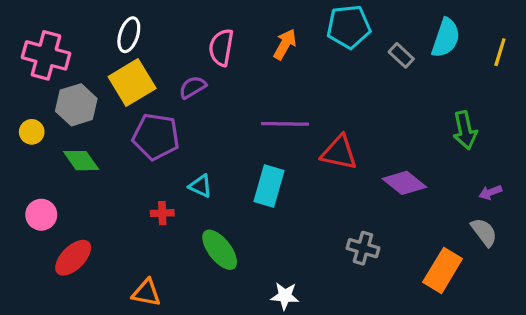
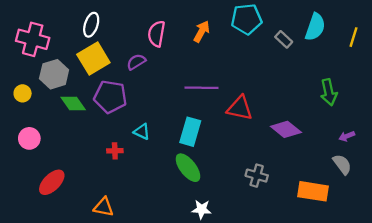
green diamond: (81, 161) -> (73, 104), moved
pink circle: (41, 215) -> (29, 138), moved
green ellipse: (220, 250) -> (188, 168), moved
orange rectangle: (443, 270) -> (313, 191), turned 68

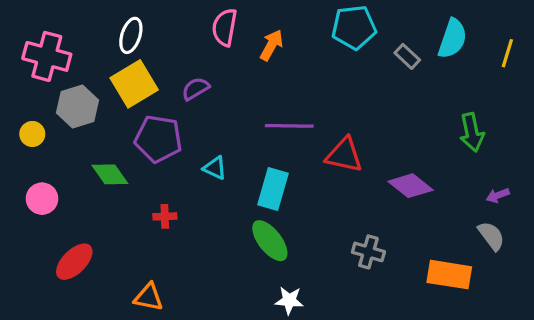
orange arrow: (202, 31) -> (271, 45), moved
pink semicircle: (156, 34) -> (225, 27), moved
green diamond: (73, 104) -> (110, 174), moved
cyan triangle: (142, 132) -> (215, 168), moved

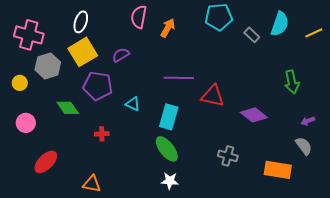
yellow line: (507, 53) -> (314, 33), turned 48
white star: (289, 300) -> (170, 181), moved

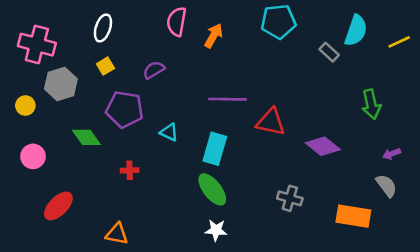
gray rectangle: (252, 35) -> (329, 52), moved
yellow square: (83, 52) -> (105, 66), size x0.5

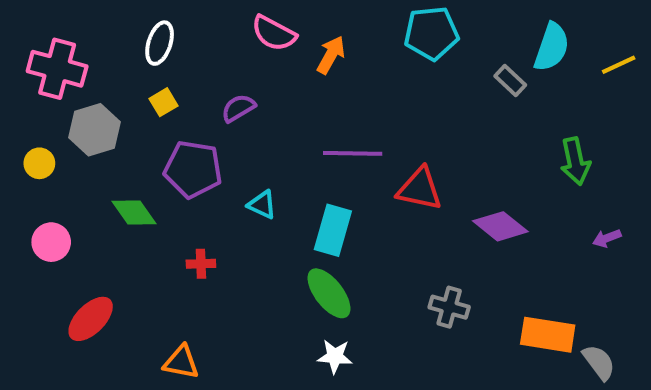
pink semicircle: (177, 22) -> (274, 33), turned -72
gray semicircle: (386, 186) -> (599, 362), moved

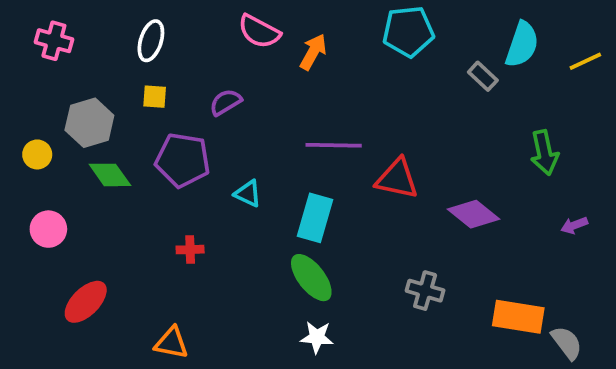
pink cross: (57, 69) -> (54, 41), moved, size x0.7
yellow square: (163, 102) -> (155, 97), turned 35
green diamond: (134, 213) -> (110, 175), moved

